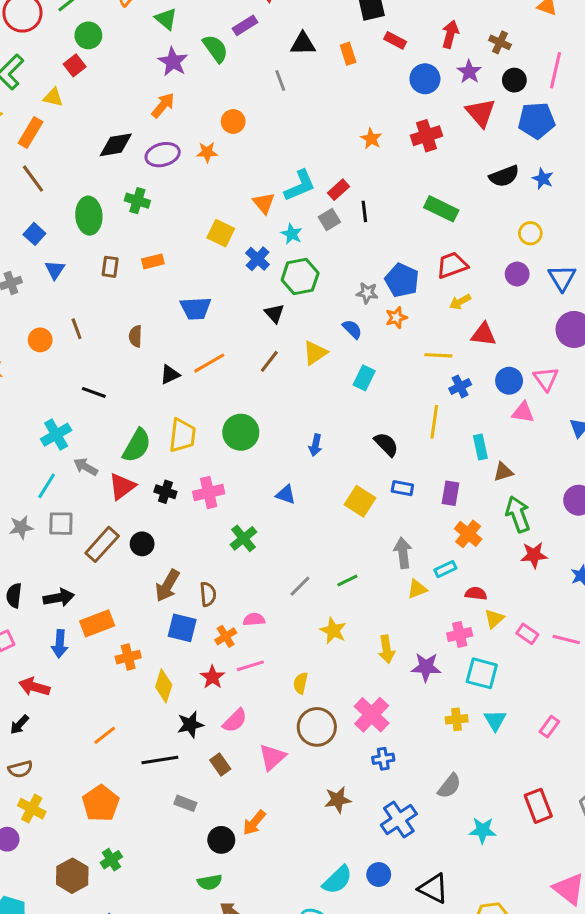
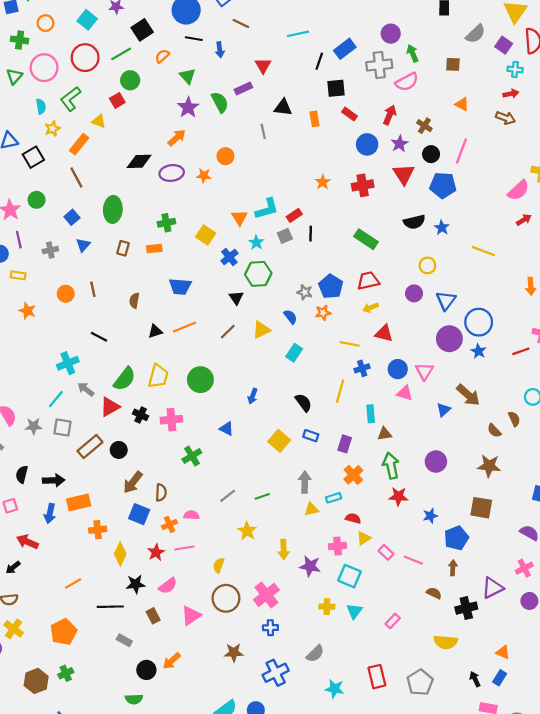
green cross: (137, 201) -> (166, 223), moved, turned -36

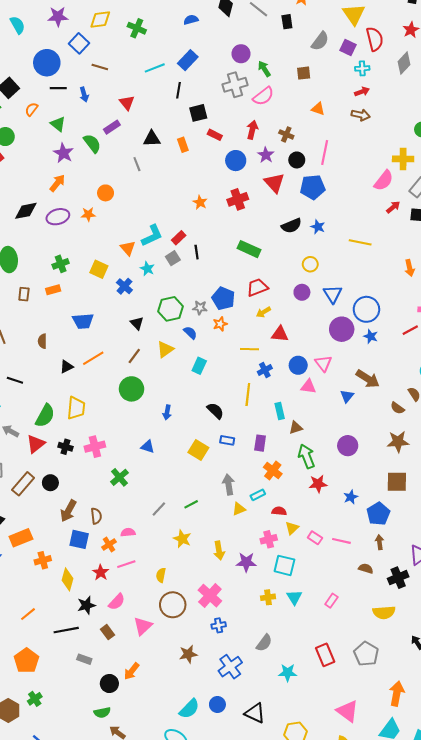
blue rectangle: (345, 49) -> (188, 60), moved
green hexagon: (258, 274) -> (170, 309), moved
green circle: (200, 380) -> (131, 389), moved

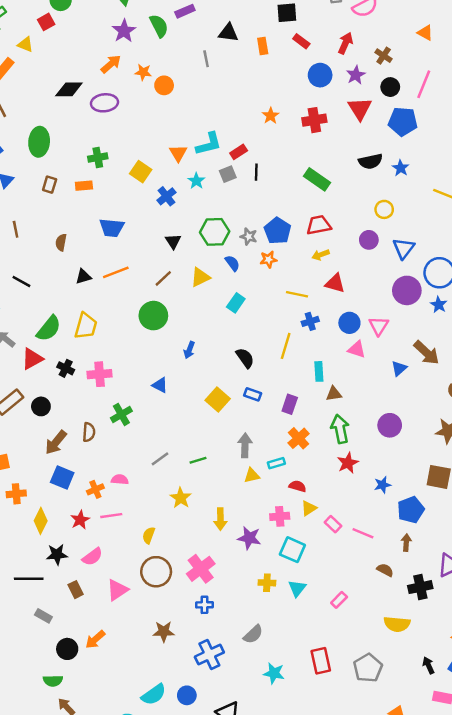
orange star: (88, 214) -> (143, 72), moved
red star: (318, 484) -> (348, 463), turned -30
brown semicircle: (96, 516) -> (89, 432), moved

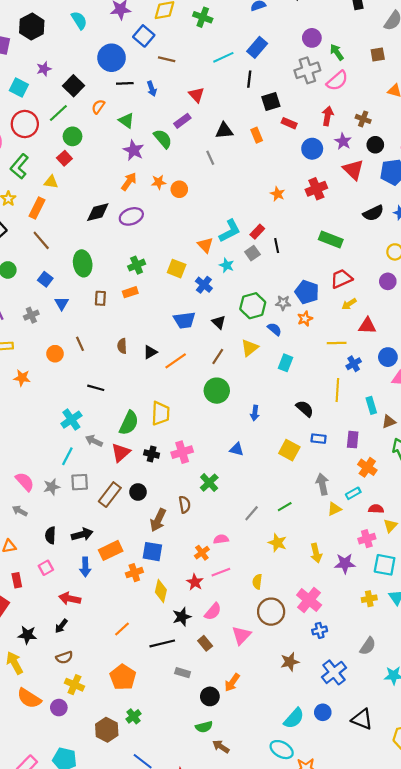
blue trapezoid: (112, 228) -> (184, 320), moved
black triangle: (83, 277) -> (150, 352), moved
blue square: (62, 477) -> (152, 552), moved

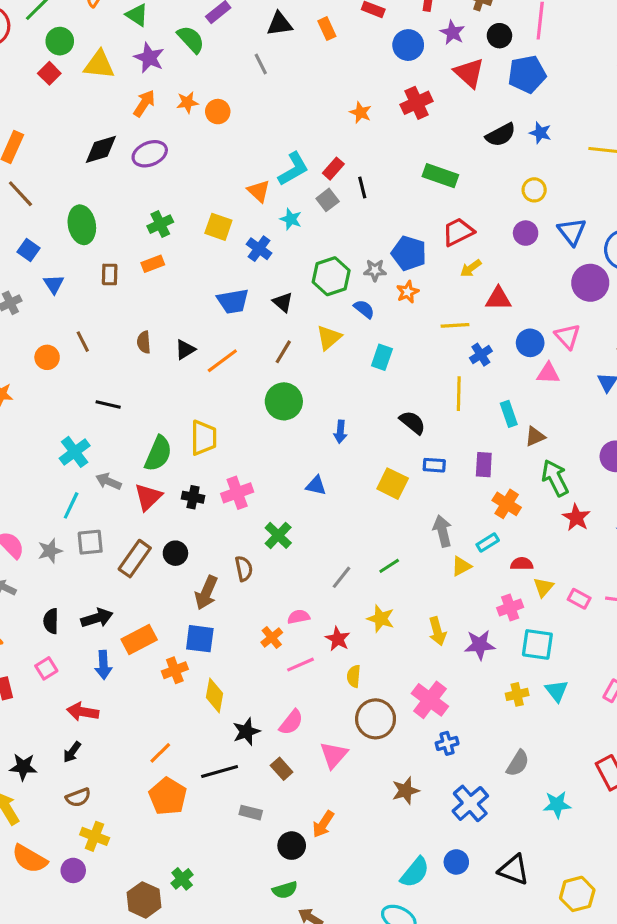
yellow triangle: (51, 182) -> (99, 65), moved, size x1.5
red star: (195, 582) -> (338, 639), moved
orange pentagon: (123, 677) -> (168, 796), moved

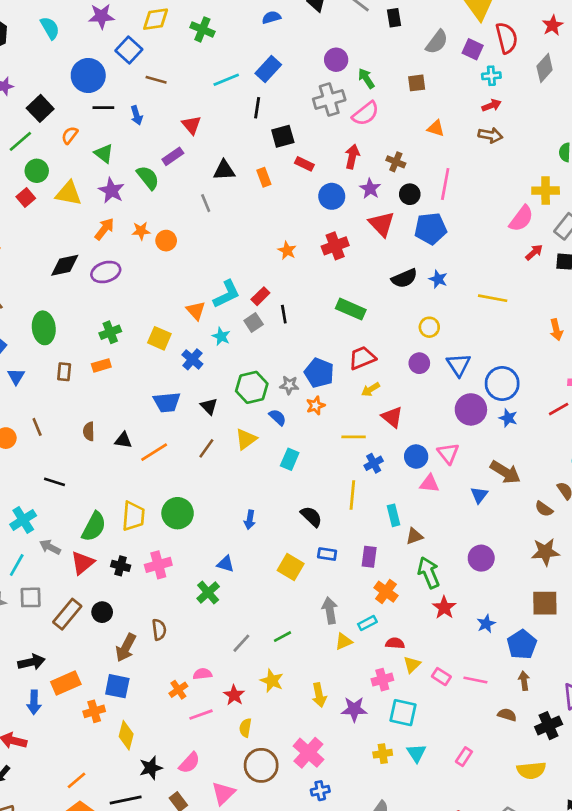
red triangle: (498, 299) -> (392, 417), turned 35
black triangle: (185, 350) -> (123, 440), turned 36
green circle: (284, 401) -> (178, 513), moved
green cross: (278, 535) -> (208, 592), moved

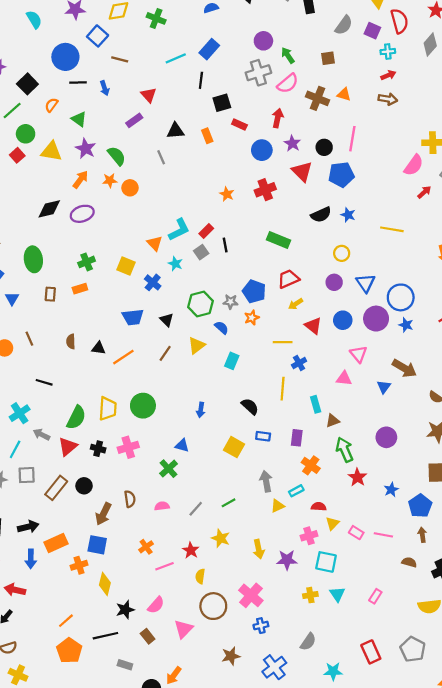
brown cross: (396, 162) -> (318, 98), moved, size x1.5
green semicircle: (148, 178) -> (117, 156), moved
blue circle: (416, 457) -> (343, 320), moved
pink semicircle: (202, 674) -> (162, 506), moved

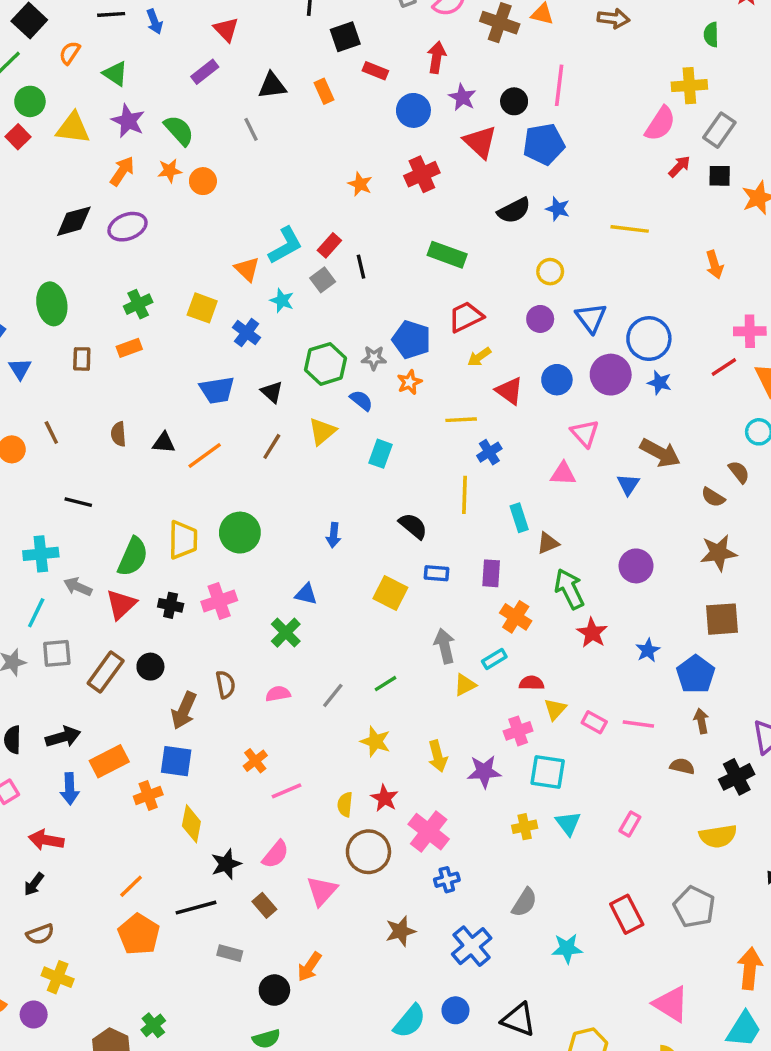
cyan cross: (20, 413) -> (41, 554), turned 30
red star: (191, 550) -> (385, 798), moved

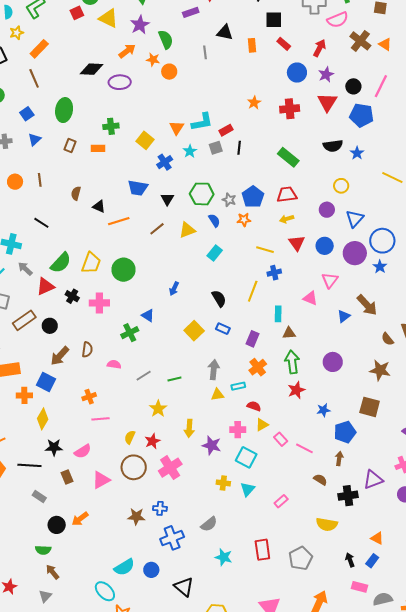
blue cross: (447, 880) -> (160, 508), moved

